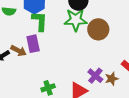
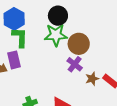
purple cross: (95, 76) -> (75, 64), moved
brown star: (112, 79) -> (92, 79), moved

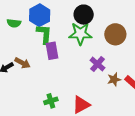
brown circle: (79, 44) -> (115, 34), moved
purple rectangle: (14, 60) -> (52, 51), moved

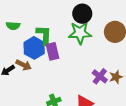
blue hexagon: (40, 15) -> (34, 48), moved
purple cross: (98, 64) -> (100, 76), moved

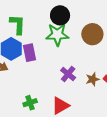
green L-shape: (44, 35) -> (18, 24), moved
purple cross: (100, 76) -> (68, 74), moved

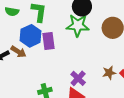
purple cross: (68, 74) -> (78, 78), moved

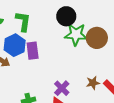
green star: (78, 25) -> (76, 34), moved

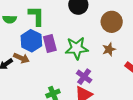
green star: (76, 34) -> (77, 48), moved
brown star: (93, 83) -> (109, 49), moved

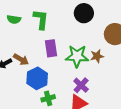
blue hexagon: (31, 41) -> (37, 78), moved
brown star: (109, 49) -> (97, 56), moved

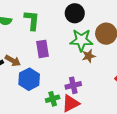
green star: (77, 56) -> (81, 40), moved
purple cross: (81, 85) -> (73, 85), turned 35
green cross: (48, 98) -> (53, 99), moved

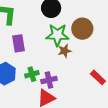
green cross: (53, 99) -> (32, 74), moved

